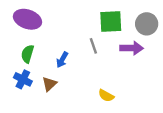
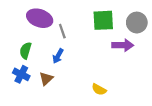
purple ellipse: (27, 19) -> (40, 18), moved
gray line: (93, 46) -> (62, 31), moved

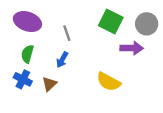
purple ellipse: (40, 18) -> (27, 22), moved
green square: (103, 20) -> (111, 22), turned 30
yellow semicircle: (99, 89) -> (108, 82), moved, size x1.5

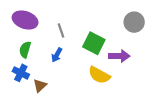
green square: (111, 22) -> (94, 43), moved
purple arrow: (132, 48) -> (119, 56), moved
brown triangle: (49, 84) -> (40, 86), moved

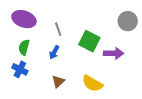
yellow semicircle: (99, 75) -> (92, 84), moved
brown triangle: (40, 86) -> (58, 81), moved

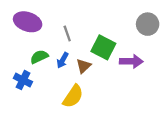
green semicircle: (24, 47) -> (39, 57), moved, turned 49
brown triangle: (58, 81) -> (84, 66), moved
yellow semicircle: (92, 84) -> (73, 96), moved, turned -85

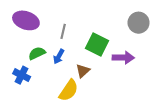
gray line: (67, 33) -> (63, 31), turned 32
brown triangle: (84, 66) -> (83, 71), moved

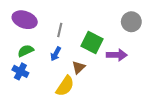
green semicircle: (37, 53) -> (26, 51), moved

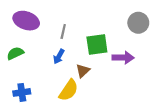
green square: (92, 42) -> (97, 45), turned -35
green semicircle: (26, 51) -> (15, 53), moved
blue cross: (20, 71) -> (22, 92), moved, turned -35

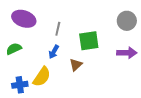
purple arrow: (123, 58) -> (127, 53), moved
yellow semicircle: (69, 90) -> (42, 77), moved

